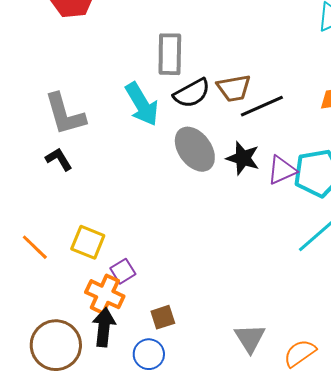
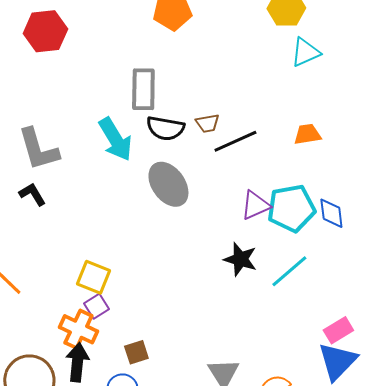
brown trapezoid: (234, 88) -> (207, 123), size x0.7
black semicircle: (192, 93) -> (165, 128), turned 39
black star: (243, 158) -> (240, 259), moved
yellow square: (88, 242) -> (93, 277), moved

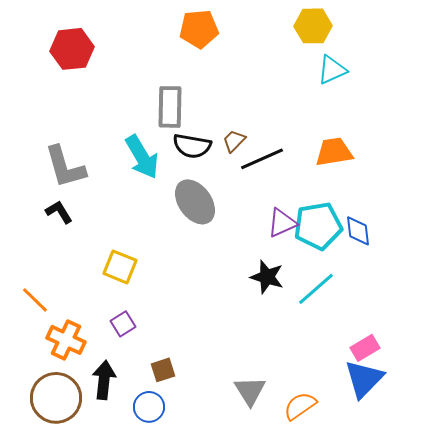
brown trapezoid: (207, 123) -> (234, 141), turned 145
orange trapezoid: (307, 134) -> (334, 152), size x1.4
yellow square: (93, 277) -> (120, 267), moved
orange cross: (78, 329) -> (66, 340), moved

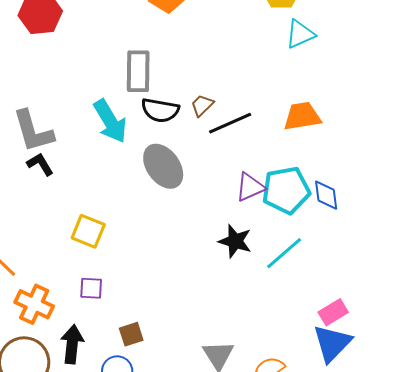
black L-shape: (59, 212) -> (40, 164), moved
purple square: (123, 324) -> (91, 288), turned 35

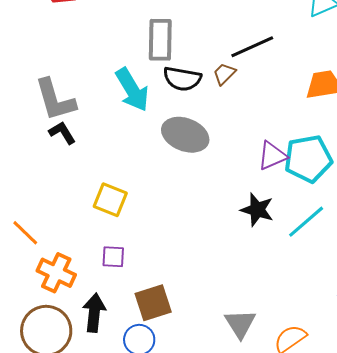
black line: (230, 123) -> (252, 47), moved
gray ellipse: (163, 166) -> (185, 135), turned -33
brown square: (131, 334) -> (153, 303), size x1.5

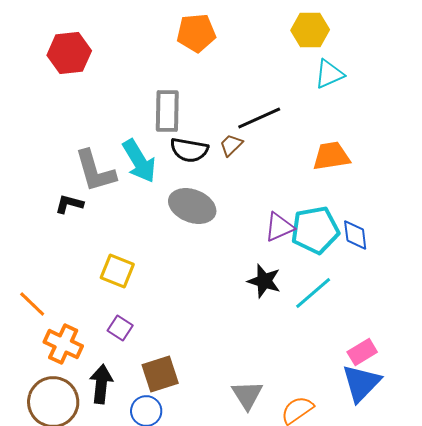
gray L-shape: (55, 100) -> (95, 171), moved
black L-shape: (62, 133) -> (69, 204), turned -44
purple square: (113, 257) -> (120, 328), turned 30

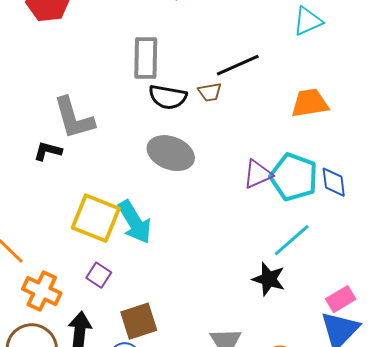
brown trapezoid: (231, 145) -> (210, 92), turned -145
cyan arrow: (139, 161) -> (135, 222), moved
cyan pentagon: (315, 230) -> (294, 177), turned 30
yellow square: (117, 271) -> (96, 218), size x1.4
black star: (264, 281) -> (269, 279), moved

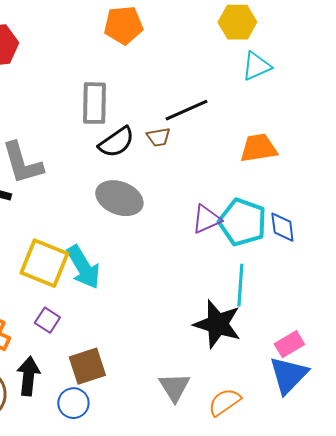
black semicircle: (168, 97) -> (116, 142), turned -45
cyan line: (292, 240) -> (240, 285), turned -45
black star: (269, 279) -> (217, 324), size x1.4

